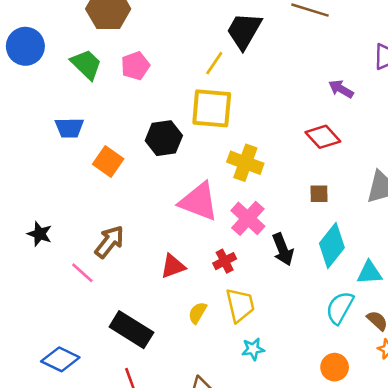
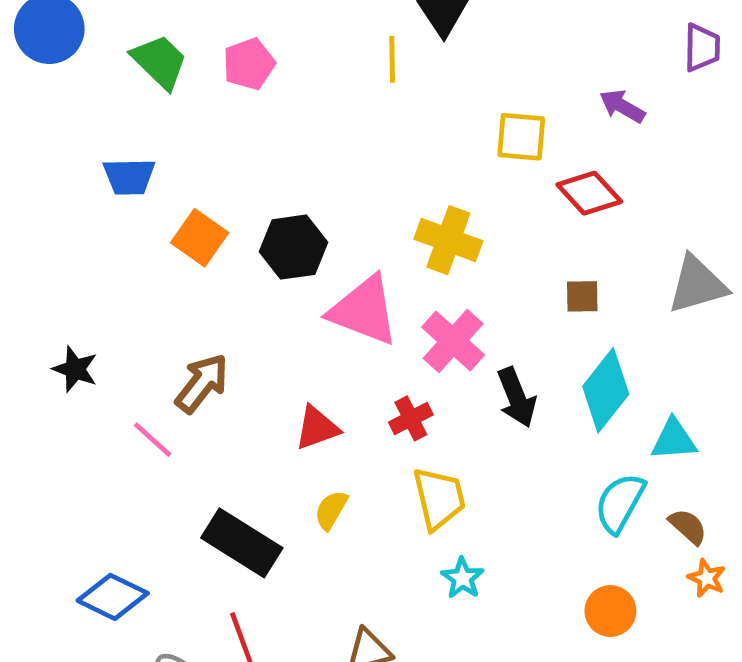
yellow line: (214, 63) -> (392, 59), turned -35
yellow square: (212, 108) -> (521, 137), moved, size x0.7
black hexagon: (164, 138) -> (293, 247), moved
yellow semicircle: (197, 313) -> (331, 510), moved
cyan star: (253, 349) -> (463, 578), turned -30

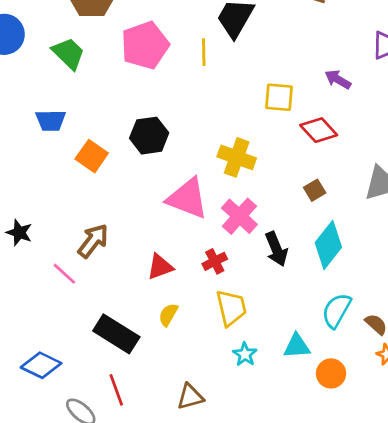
pink pentagon: (249, 64) -> (145, 45), moved, size x1.6
black hexagon: (293, 247) -> (149, 136), moved
brown square: (582, 296) -> (315, 190), turned -30
cyan triangle: (674, 440) -> (297, 346), moved

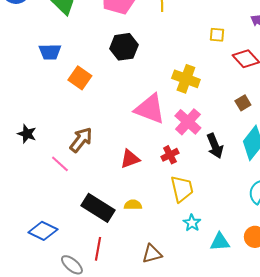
yellow square: (279, 97) -> (217, 35), size x0.7
black hexagon: (149, 136) -> (124, 47), moved
yellow semicircle: (168, 315) -> (133, 205), moved, turned 60
cyan triangle: (297, 346) -> (220, 242), moved
red line: (116, 390) -> (98, 249), turned 30

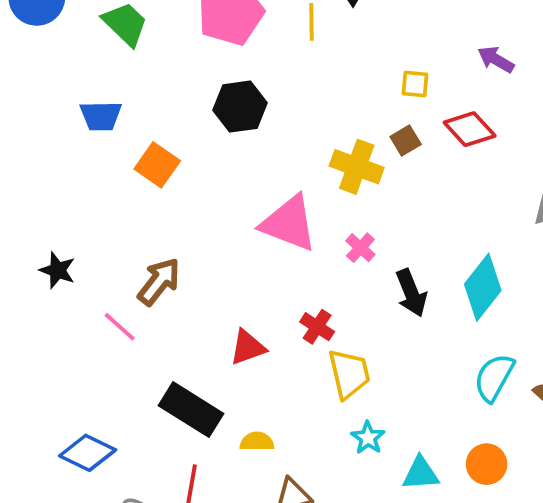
brown square: (243, 103) -> (406, 140), moved
pink cross: (188, 122) -> (360, 248), size x0.6
red cross: (170, 155) -> (317, 327), moved, turned -30
red triangle: (130, 159) -> (248, 347), moved
yellow semicircle: (133, 205) -> (257, 442), moved

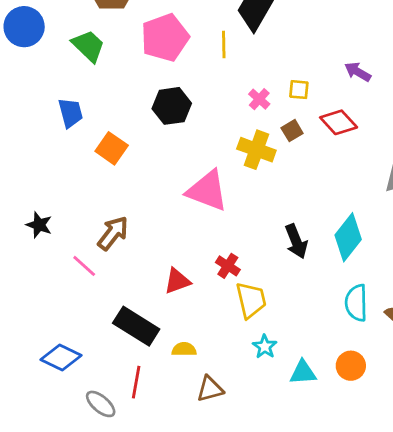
blue trapezoid: (101, 116) -> (71, 113), turned -104
pink cross: (360, 248) -> (259, 99), moved
cyan semicircle: (494, 378) -> (356, 303), turned -30

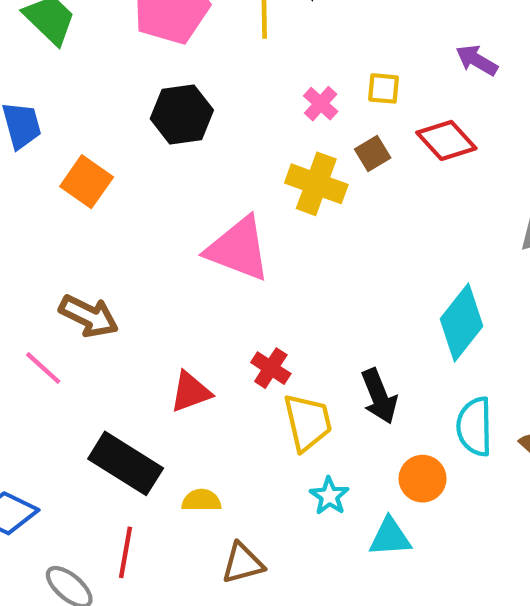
brown arrow: (113, 233) -> (89, 316), turned 78
black arrow: (296, 241) -> (379, 396), moved
orange circle: (351, 366) -> (423, 479), moved

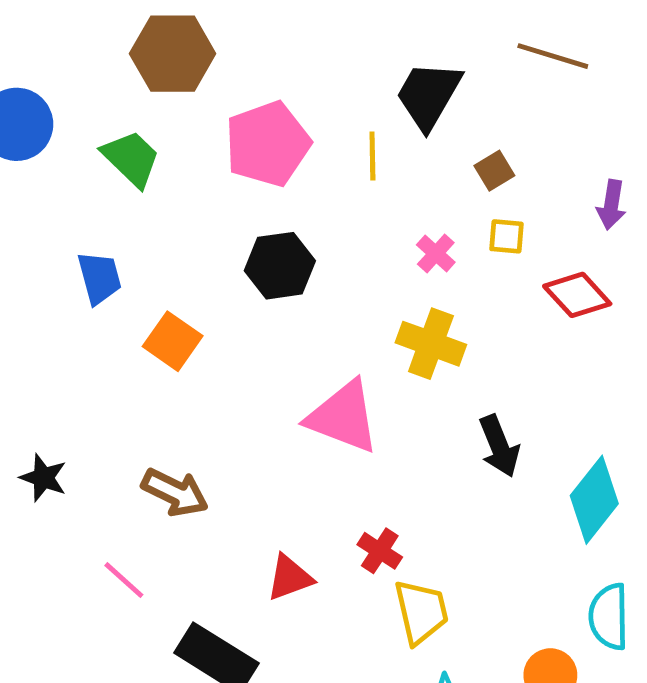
purple arrow: (477, 60) -> (611, 205), turned -111
brown square: (373, 153) -> (494, 171), moved
pink line: (43, 368) -> (124, 580), moved
black arrow: (379, 396) -> (499, 446), moved

